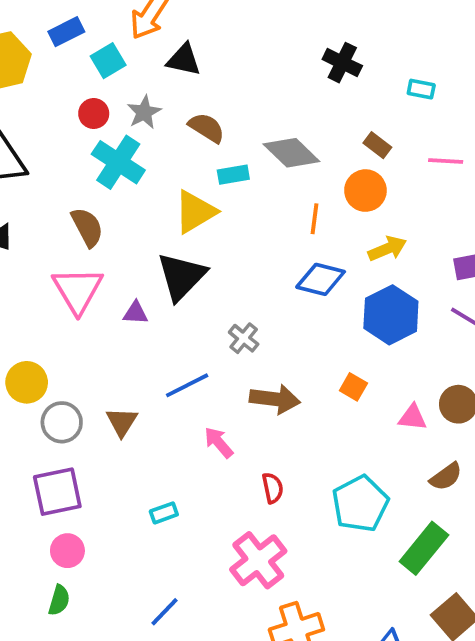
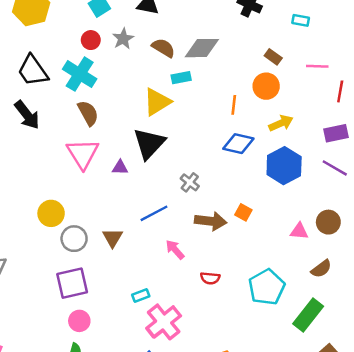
gray diamond: (291, 153) -> (202, 48), moved, turned -44
cyan cross: (118, 162) -> (80, 74), moved
orange square: (353, 387) -> (243, 212), moved
red semicircle: (273, 488) -> (210, 278), turned 108
pink cross: (258, 560) -> (164, 322), moved

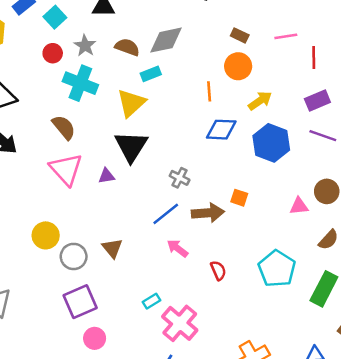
cyan cross: (80, 74) -> (80, 83), moved
blue line: (154, 213) -> (166, 214), moved
red semicircle: (210, 278) -> (218, 270), turned -108

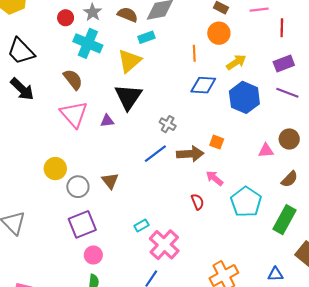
pink arrow: (177, 248) -> (214, 178), moved

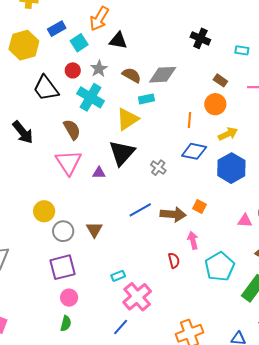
black trapezoid: (21, 51) -> (46, 88), moved
gray cross: (168, 124) -> (158, 168), moved
pink arrow: (214, 178) -> (193, 240), turned 30

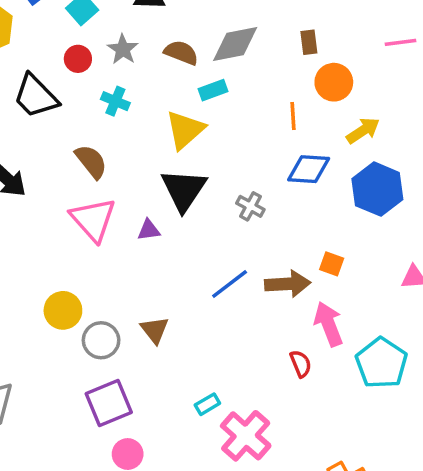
brown rectangle: (220, 80) -> (309, 42), moved, turned 56
cyan cross: (90, 97) -> (115, 101), size x0.6
pink arrow: (193, 240) -> (328, 324), size x1.4

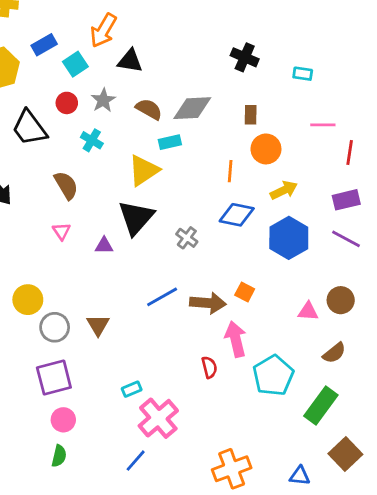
pink triangle: (93, 219) -> (61, 231), size x0.5

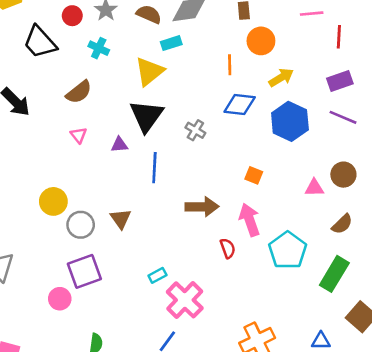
brown semicircle: (66, 185) -> (79, 92), turned 88
blue line: (162, 297) -> (154, 168), moved, turned -52
brown arrow: (208, 303) -> (202, 207), moved
pink circle: (63, 420) -> (60, 299), moved

